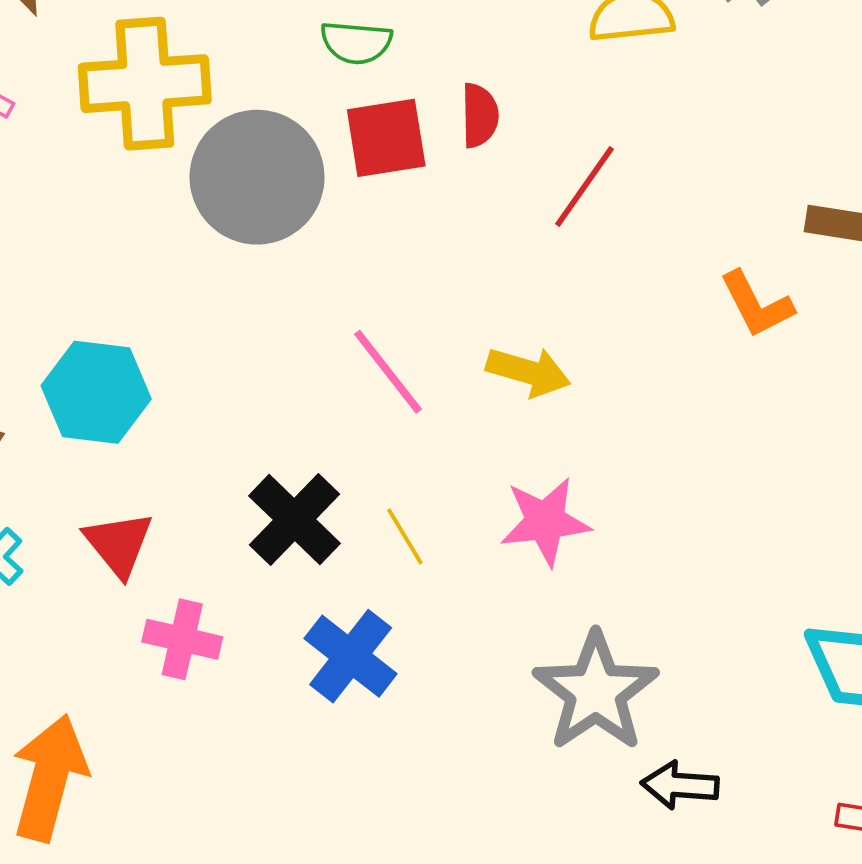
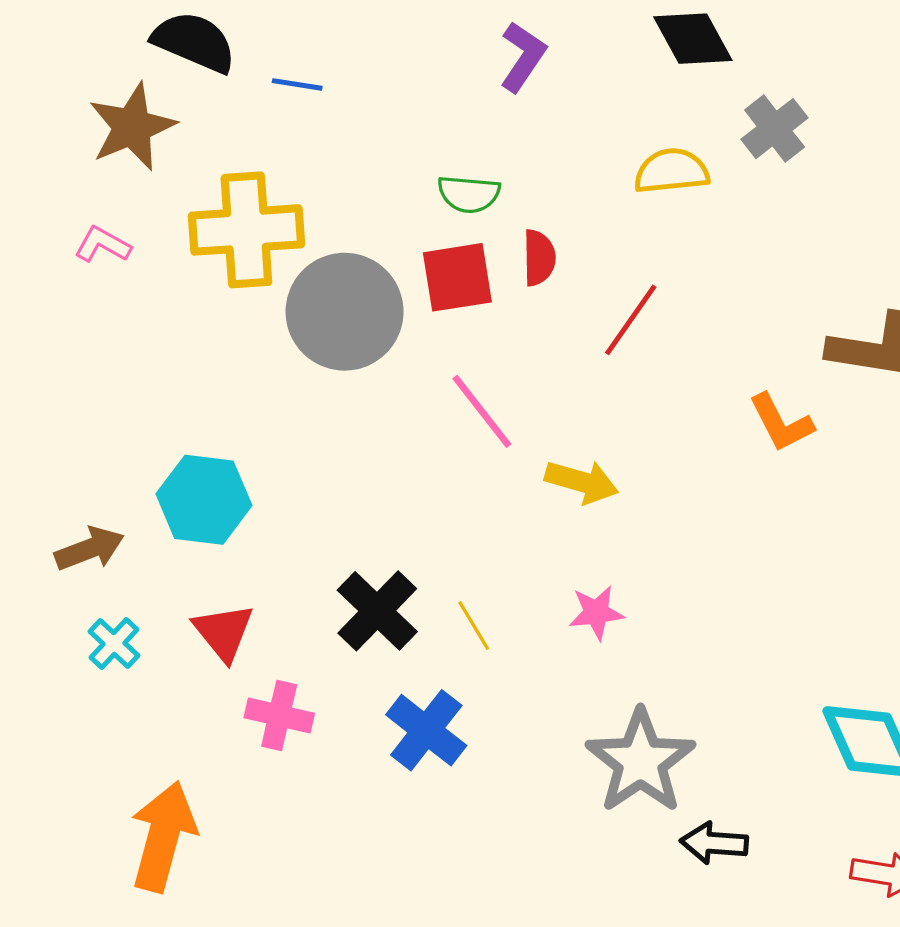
green semicircle: (356, 42) -> (469, 194), moved
pink line: (388, 372) -> (482, 411), moved
pink star: (545, 521) -> (596, 613), size x0.7

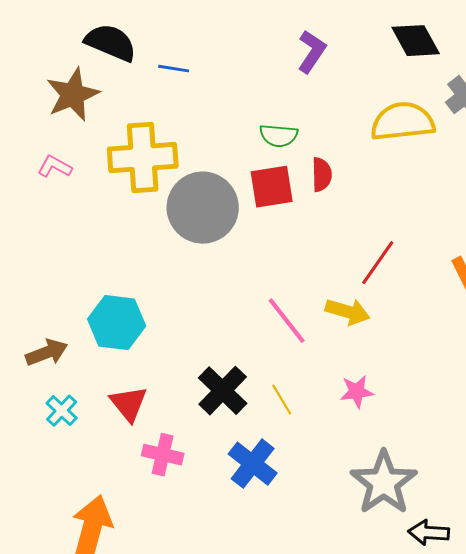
yellow semicircle: (672, 171) -> (403, 122), size x1.4
red line: (631, 320) -> (378, 263), moved
pink line: (482, 411) -> (287, 321), moved

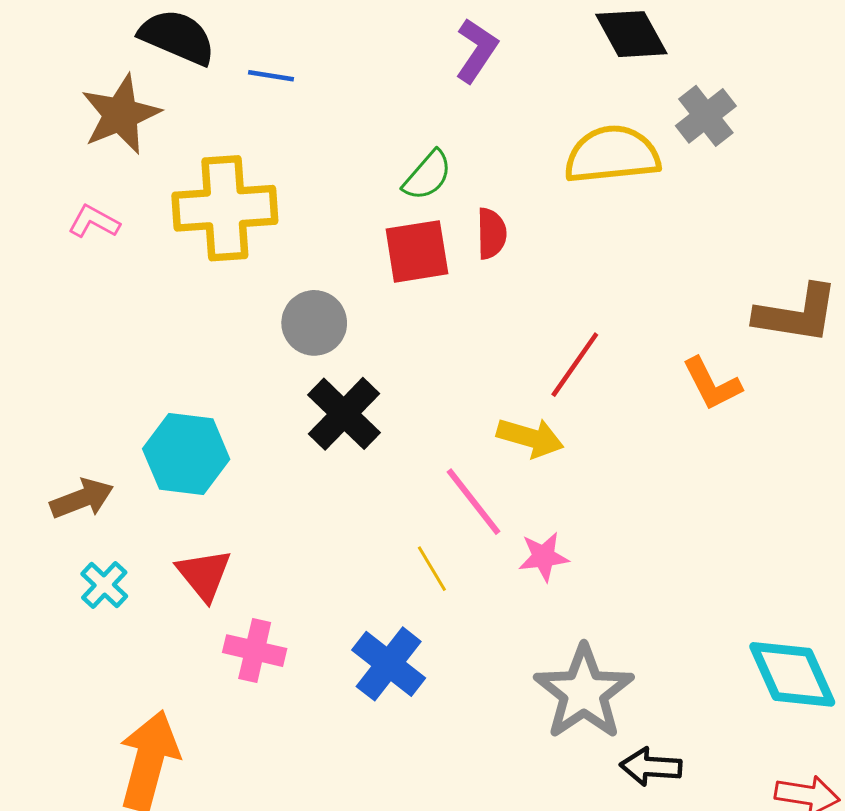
green semicircle: (279, 136) -> (427, 175), turned -54
gray circle: (203, 208) -> (314, 323), moved, size x0.6
pink line: (287, 321) -> (474, 502), moved
black cross: (223, 391) -> (344, 414), moved

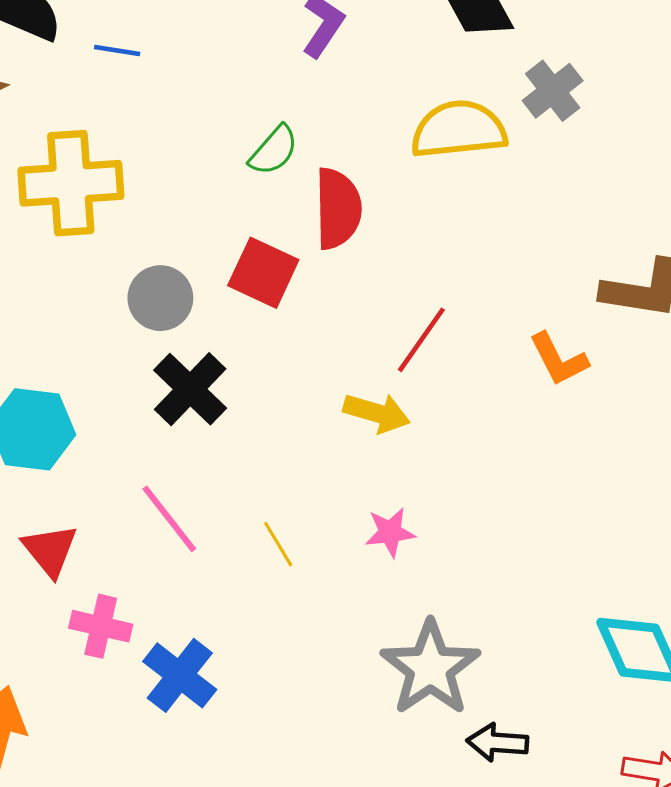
red semicircle: (491, 234) -> (338, 209), size x1.6
red square: (417, 251) -> (263, 273), moved, turned 34
pink line: (474, 502) -> (169, 519), moved
blue cross: (389, 664) -> (180, 675), moved

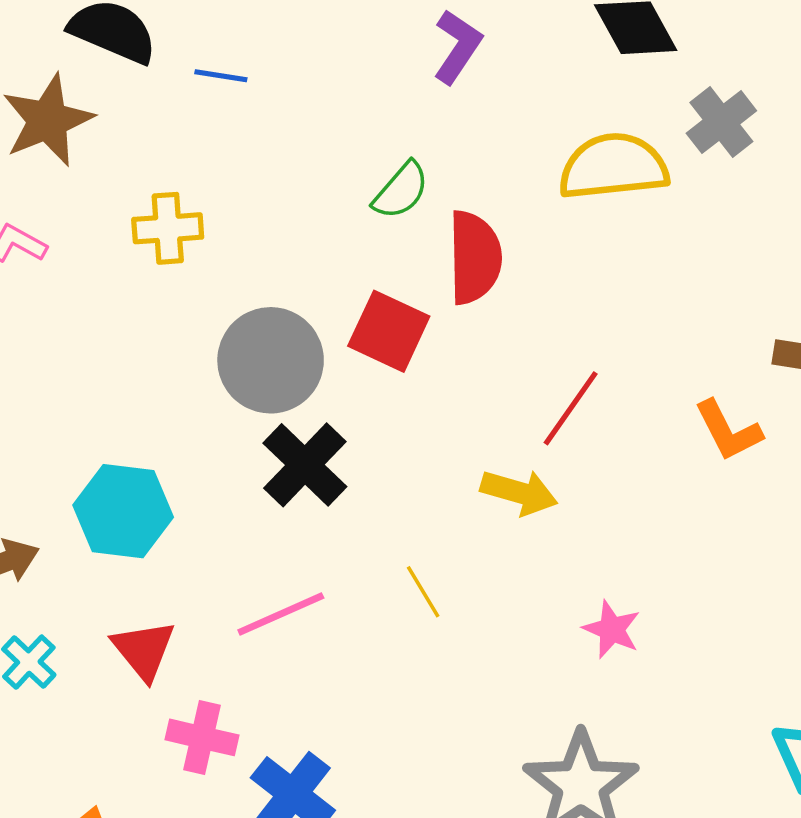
yellow cross: (71, 183) -> (168, 228), size x0.6
gray circle: (160, 298) -> (271, 360), size x1.4
pink line: (169, 519) -> (281, 614), turned -76
pink star: (390, 532) -> (612, 629), moved, turned 30
yellow line: (278, 544) -> (423, 592), moved

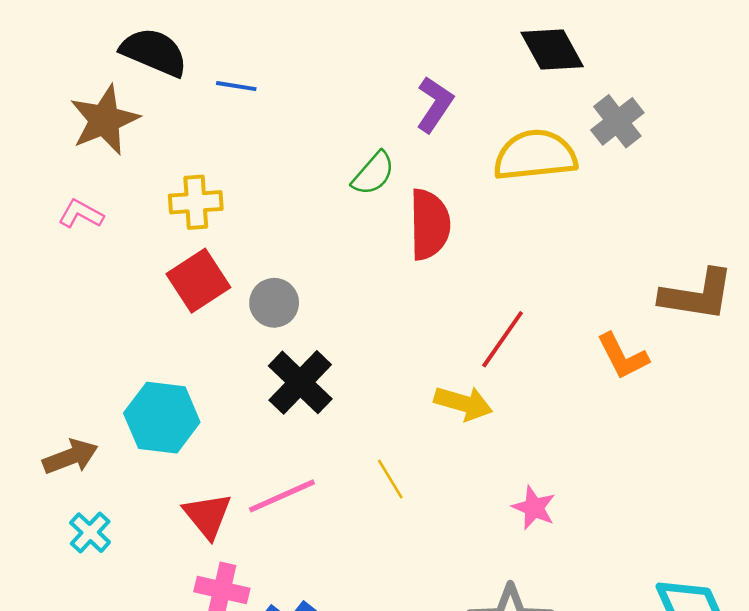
purple L-shape: (457, 47) -> (435, 104), moved
red square: (389, 331) -> (198, 281), moved, turned 32
gray circle: (271, 360) -> (274, 303), size x0.6
red triangle: (144, 650) -> (208, 516), moved

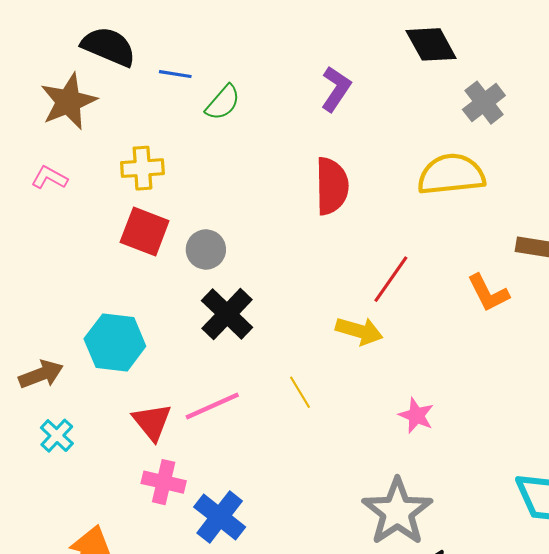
yellow semicircle: (535, 155) -> (451, 174), moved
green semicircle: (373, 174) -> (223, 103), moved
red square: (198, 281) -> (145, 232), turned -36

